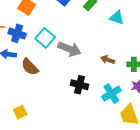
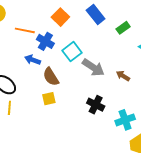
brown arrow: (108, 60) -> (123, 76), moved
yellow square: (20, 112) -> (49, 99), moved

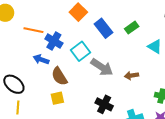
blue rectangle: (96, 15) -> (104, 28), moved
orange square: (60, 17) -> (78, 12), moved
brown arrow: (123, 76) -> (131, 76), turned -40

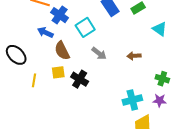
gray arrow: (102, 67) -> (99, 53), moved, size x0.7
black cross: (104, 104) -> (80, 79), moved
yellow line: (18, 107) -> (34, 80), moved

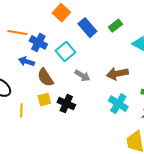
brown arrow: (134, 56) -> (117, 74), size x1.5
cyan cross: (132, 100) -> (118, 104), moved, turned -36

